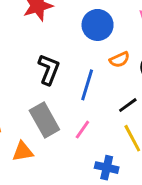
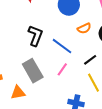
blue line: (87, 85) -> (62, 46), turned -70
pink line: (82, 130) -> (62, 69), moved

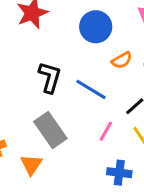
pink line: (62, 69) -> (106, 131), moved
orange triangle: (18, 93) -> (31, 165), turned -42

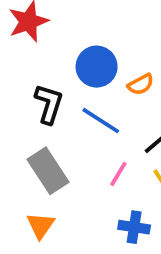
blue circle: (96, 27) -> (97, 67), moved
orange triangle: (31, 165) -> (41, 225), moved

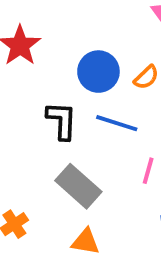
orange triangle: (41, 225) -> (86, 242), turned -40

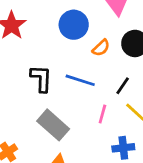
blue circle: (98, 72) -> (74, 25), moved

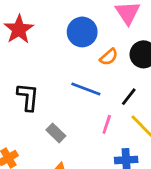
black L-shape: (41, 79) -> (28, 97), moved
gray rectangle: (53, 125) -> (56, 133), size x0.6

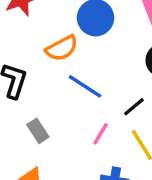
orange semicircle: (109, 57) -> (62, 48), moved, size x1.4

